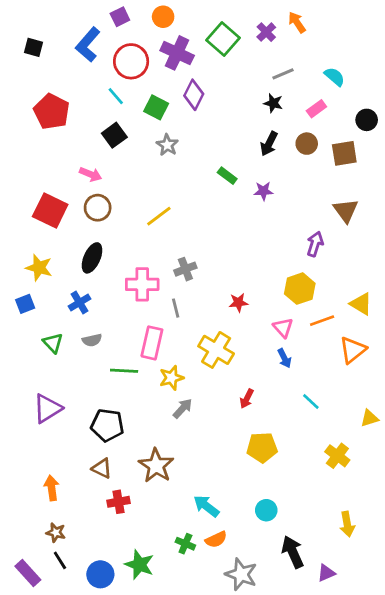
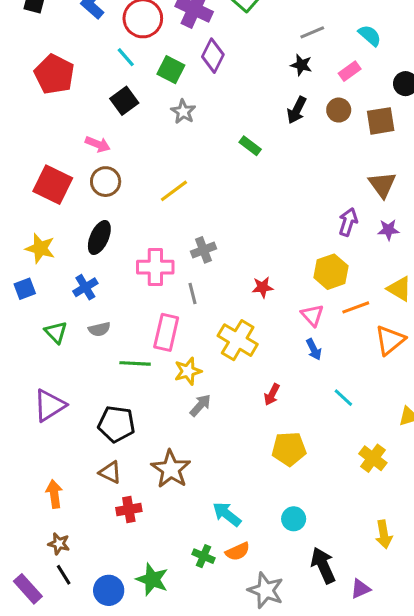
purple star: (263, 191) -> (388, 230), moved

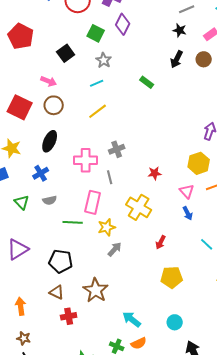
cyan line: (126, 57) -> (97, 83), moved, turned -72

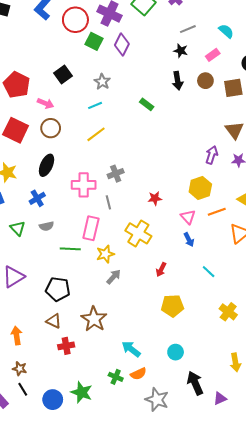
green square: (96, 33) -> (94, 41), moved
red pentagon: (21, 36) -> (17, 85), moved
black arrow: (177, 59) -> (178, 81), turned -36

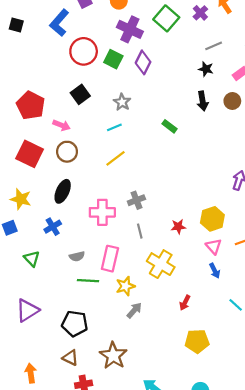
red circle: (75, 20) -> (84, 51), moved
yellow hexagon: (200, 188) -> (212, 219), moved
gray line: (108, 202) -> (140, 231), moved
gray semicircle: (47, 226) -> (77, 256), moved

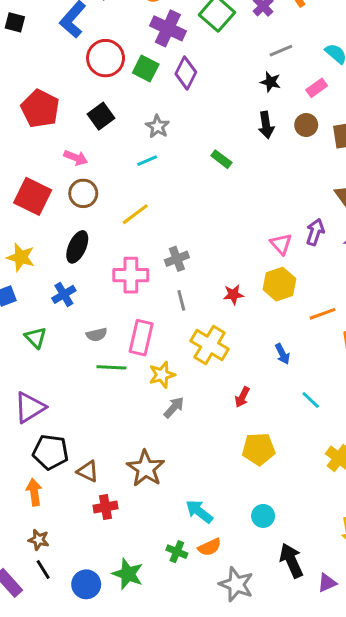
red pentagon: (31, 105) -> (40, 109), moved
yellow line: (116, 158) -> (135, 214), moved
pink triangle: (214, 246) -> (281, 244), moved
black pentagon: (75, 324) -> (51, 452), moved

